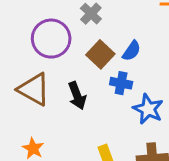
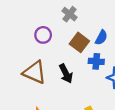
purple circle: (51, 39) -> (43, 35), size x0.6

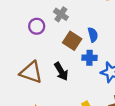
purple circle: (43, 35) -> (37, 26), moved
blue semicircle: (101, 38) -> (93, 35), turned -40

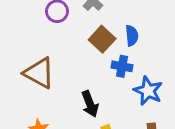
black arrow: (61, 71) -> (90, 104), moved

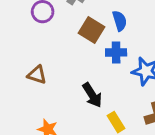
brown triangle: (39, 73) -> (37, 75), size x0.6

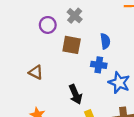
brown square: (92, 30) -> (72, 45), moved, turned -30

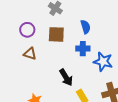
purple circle: (48, 25) -> (27, 30), moved
brown triangle: (36, 72) -> (30, 54), moved

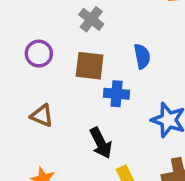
blue cross: (83, 49) -> (117, 94), moved
brown triangle: (30, 54) -> (42, 116), moved

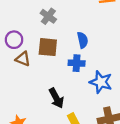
blue cross: (117, 94) -> (77, 63), moved
brown triangle: (42, 116) -> (23, 59), moved

